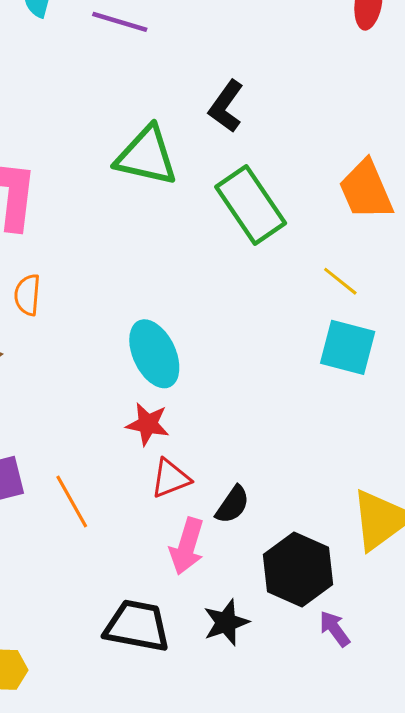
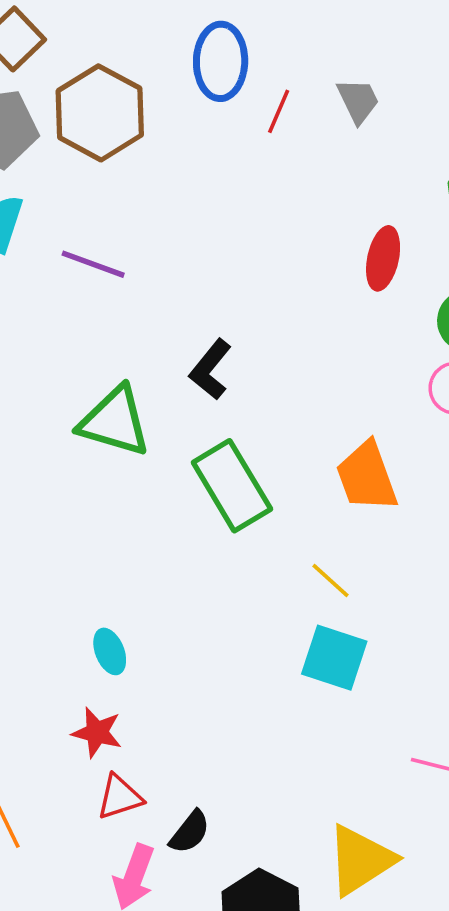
cyan ellipse: (154, 354) -> (110, 651), size x0.6

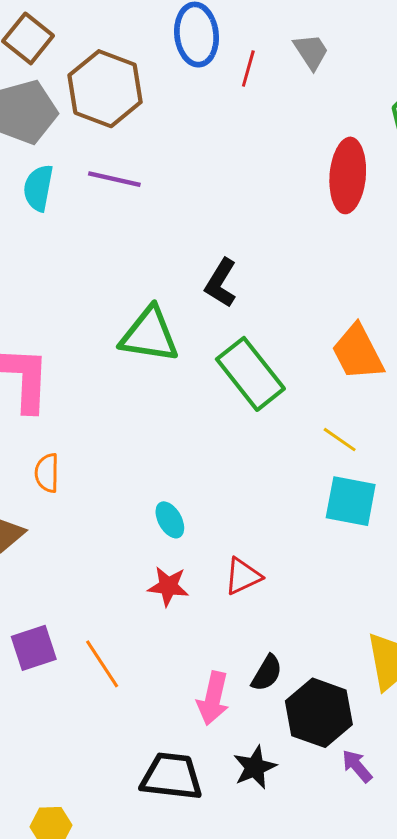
red ellipse: (383, 258) -> (348, 175), size x1.4
purple line: (93, 264) -> (114, 179), moved
red triangle: (120, 797) -> (243, 576), moved
black semicircle: (190, 832) -> (267, 673), moved

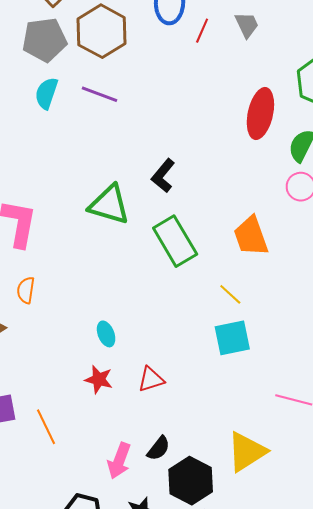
cyan square: (351, 501) -> (232, 338), turned -30

